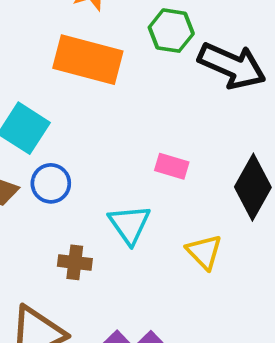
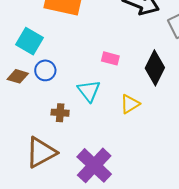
yellow triangle: (204, 252) -> (130, 104), turned 45

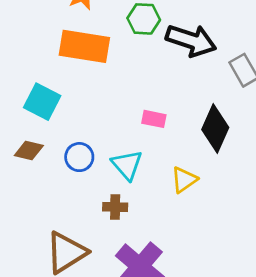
blue circle: (45, 70) -> (79, 157), moved
brown cross: (60, 113) -> (115, 207), moved

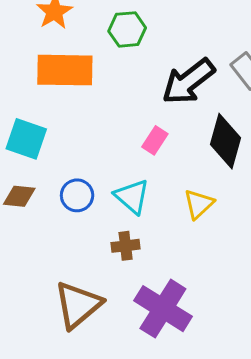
black arrow: (191, 40) -> (188, 81), moved, turned 132
pink rectangle: (154, 119) -> (155, 140), turned -60

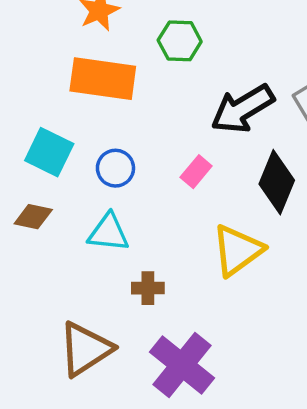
blue circle: (77, 195) -> (115, 168), moved
cyan triangle: (132, 196) -> (108, 233), moved, turned -42
yellow triangle: (199, 204) -> (237, 250), size x1.5

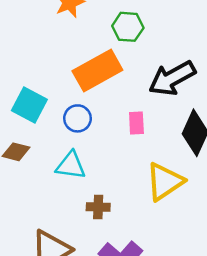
orange rectangle: (103, 79) -> (97, 70), moved, turned -39
pink rectangle: (196, 172) -> (136, 123), turned -45

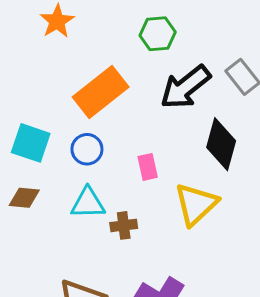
green hexagon: (128, 27) -> (158, 34), moved
pink rectangle: (136, 123) -> (148, 167), moved
brown cross: (98, 207) -> (124, 225), moved

